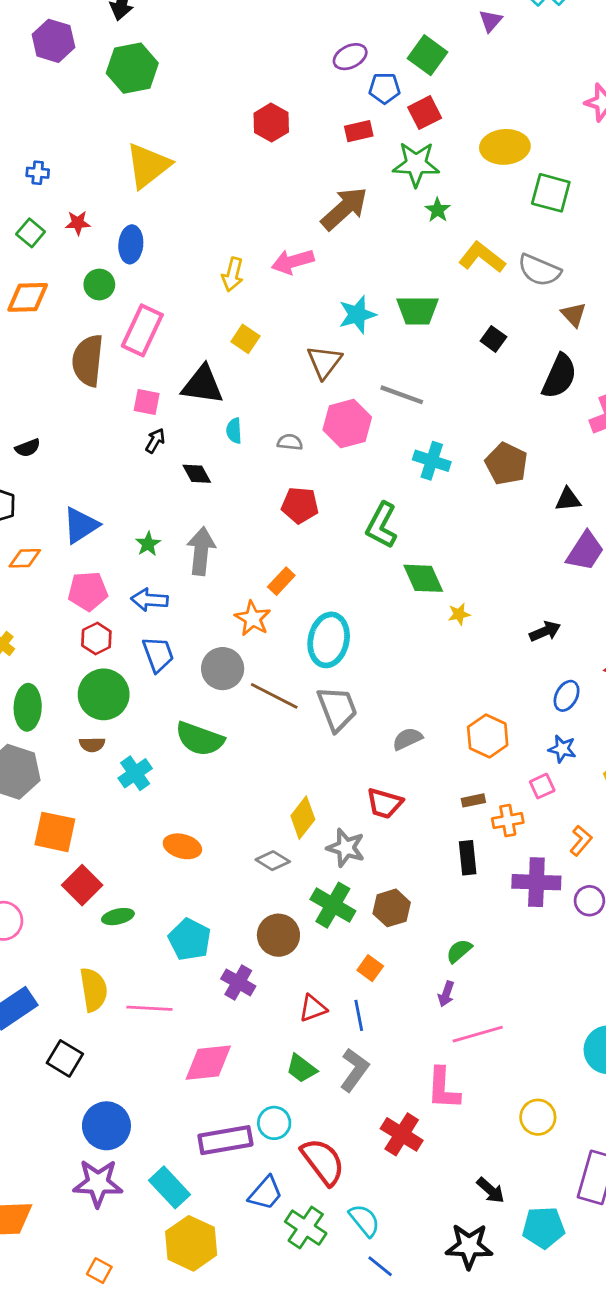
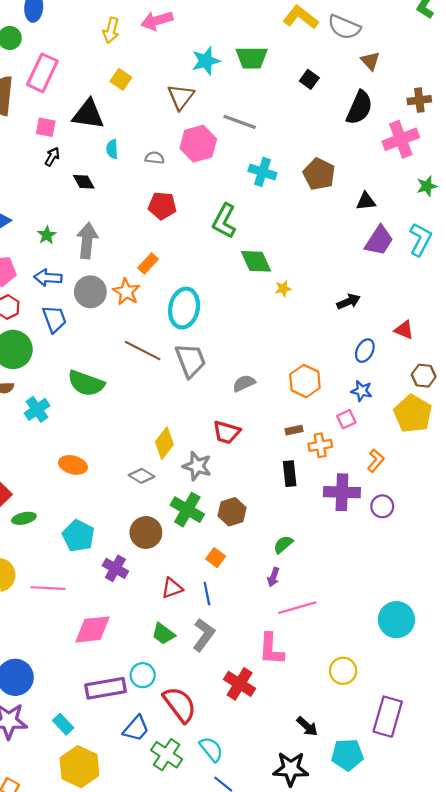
gray circle: (223, 669) -> (90, 292), moved
cyan rectangle: (170, 1187) -> (63, 724), size x0.7

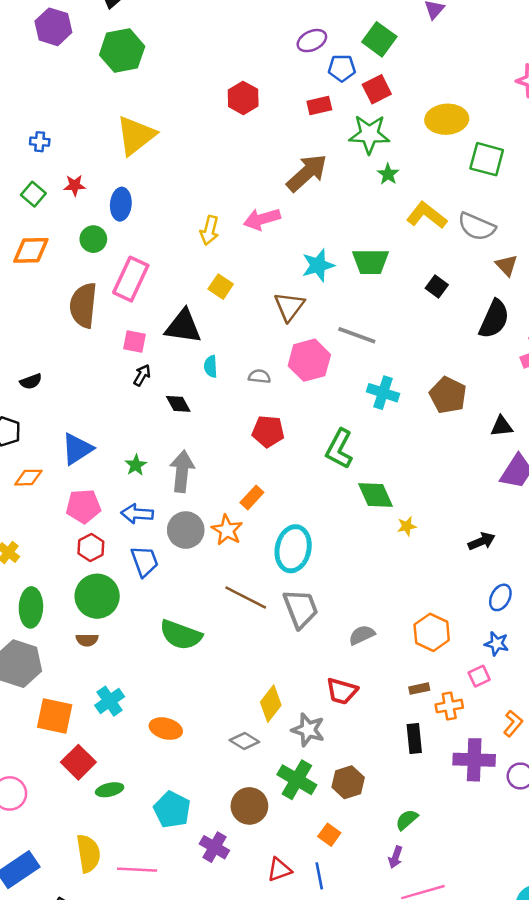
cyan cross: (37, 409) -> (110, 701), moved

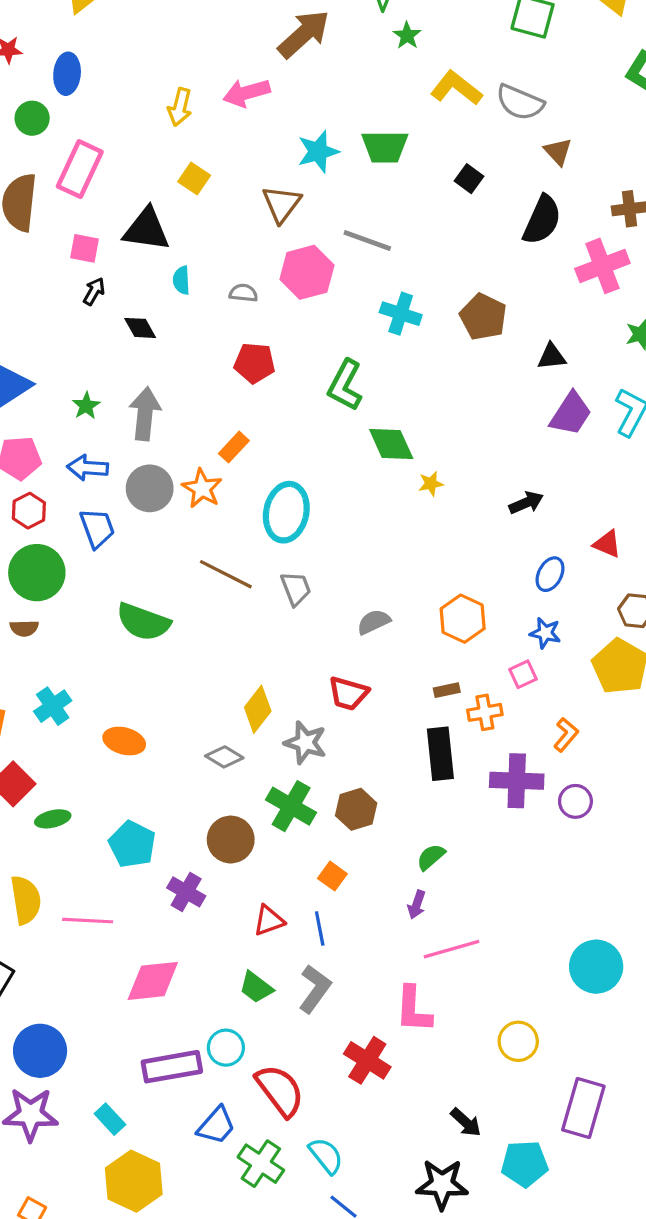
gray trapezoid: (301, 609) -> (296, 588), size x0.7
black rectangle: (414, 739) -> (440, 754), size x1.4

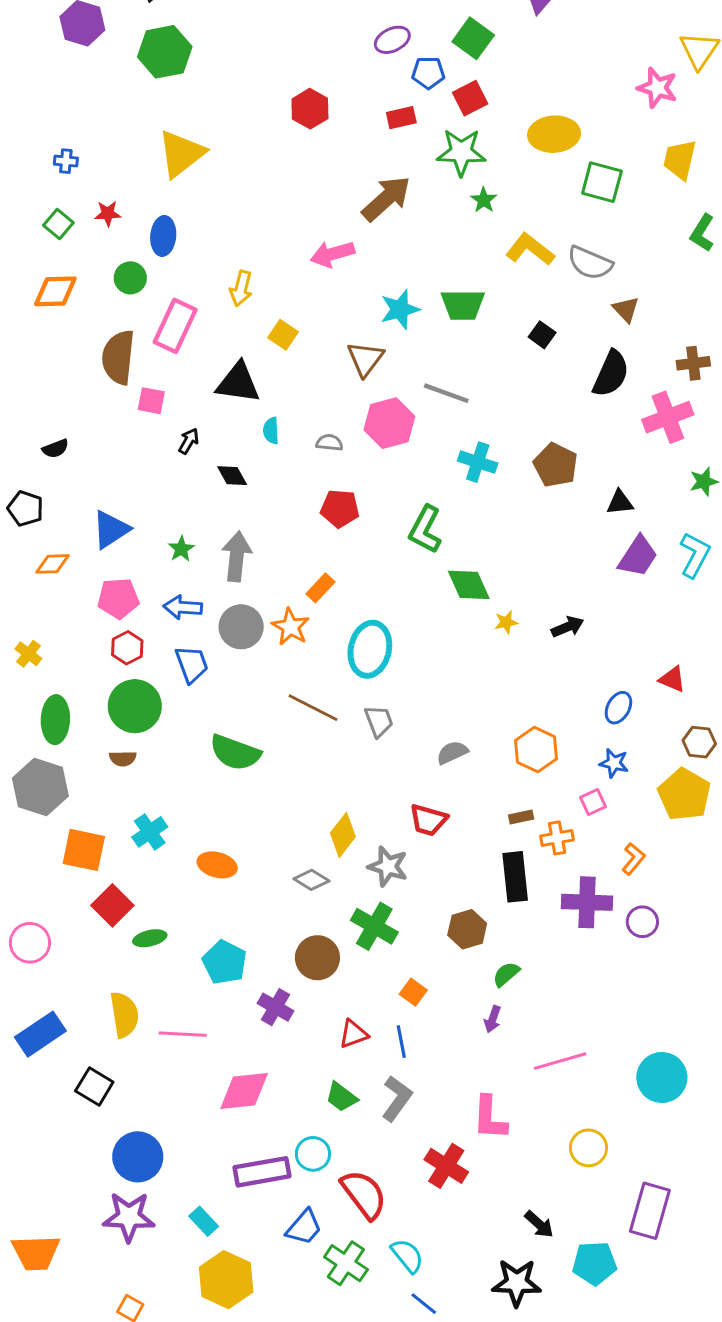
yellow arrow: (180, 107) -> (241, 288), moved
pink square: (85, 248) -> (151, 401), moved
black arrow: (526, 503) -> (568, 627), moved
brown hexagon: (356, 809) -> (467, 929), moved
pink line: (452, 949) -> (560, 1061), moved

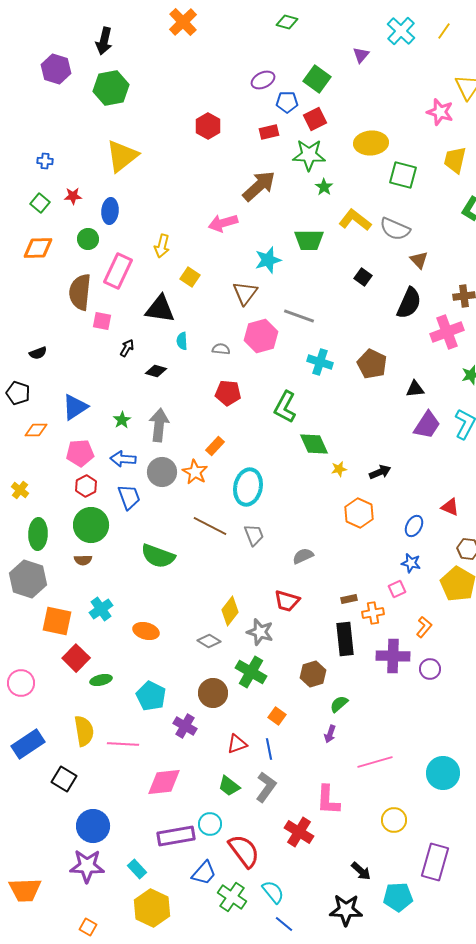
green trapezoid: (463, 305) -> (309, 240), moved
black diamond: (232, 476) -> (156, 371), turned -45
orange hexagon: (536, 750) -> (359, 513), moved

